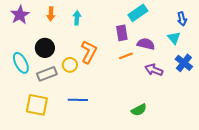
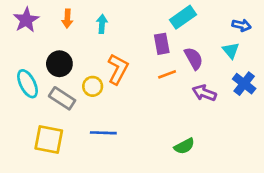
blue arrow: (182, 19) -> (241, 25), turned -64
purple semicircle: (146, 44) -> (194, 58), turned 48
gray rectangle: (47, 74) -> (62, 98), turned 54

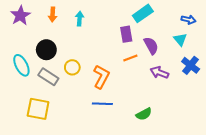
orange L-shape: (118, 69) -> (101, 77), moved
blue line: (103, 133) -> (102, 104), moved

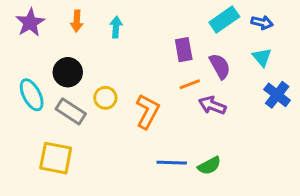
cyan rectangle: (143, 13) -> (224, 20), moved
blue arrow: (188, 20) -> (262, 23), moved
purple arrow: (159, 73) -> (212, 105), moved
blue line: (102, 104) -> (172, 163), moved

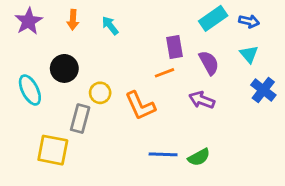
cyan arrow: (116, 27) -> (110, 26), turned -42
orange line: (190, 84) -> (165, 73), moved
gray rectangle: (71, 111) -> (80, 119), moved, turned 72
orange L-shape: (148, 111) -> (140, 106), turned 128

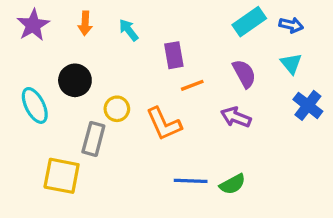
purple rectangle: (175, 47) -> (174, 55), moved

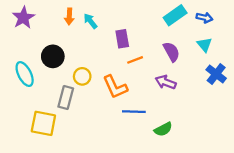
orange arrow: (85, 23) -> (69, 16), moved
blue line: (191, 181) -> (134, 112), moved

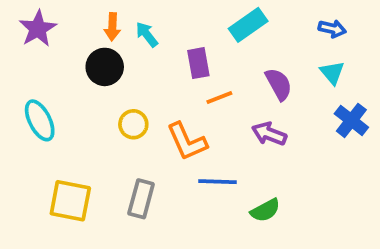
cyan rectangle: (175, 15) -> (248, 25), moved
black circle: (53, 56) -> (105, 67), moved
gray rectangle: (66, 98) -> (141, 199), moved

